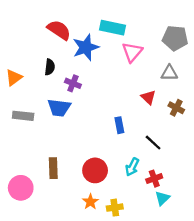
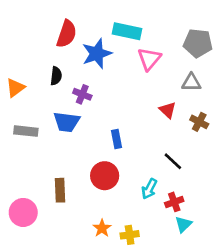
red semicircle: (59, 30) -> (67, 34), turned 75
blue rectangle: (119, 125) -> (116, 139), moved
red circle: (95, 170) -> (105, 176), moved

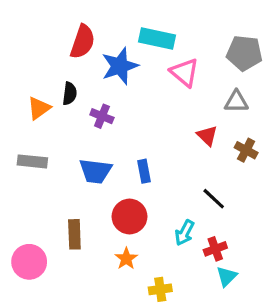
pink triangle: (149, 59) -> (185, 72), turned -30
orange triangle: (15, 88) -> (39, 108), moved
blue trapezoid: (67, 122) -> (96, 171), moved
orange star: (102, 228) -> (126, 259), moved

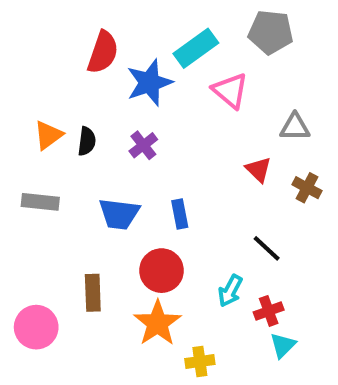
cyan rectangle: (157, 38) -> (196, 48), turned -48
gray pentagon: (244, 53) -> (271, 32), moved
black semicircle: (70, 93) -> (87, 141), moved
purple cross: (102, 116) -> (143, 145), moved, turned 30
orange star: (126, 259) -> (157, 323), size x1.6

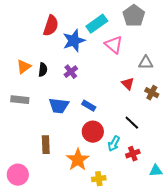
gray pentagon: (271, 32) -> (134, 16), turned 30
blue rectangle: (180, 214) -> (89, 106), turned -48
red circle: (162, 271) -> (93, 132), moved
pink circle: (36, 327) -> (18, 175), moved
cyan triangle: (283, 345) -> (156, 171), moved, turned 40

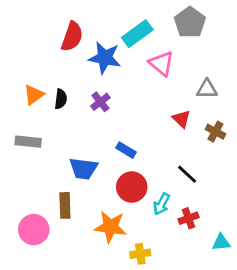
blue star: (74, 41) -> (105, 58), turned 30
blue trapezoid: (59, 106) -> (83, 169), moved
orange star: (78, 160) -> (110, 227), turned -30
pink circle: (18, 175) -> (34, 230), moved

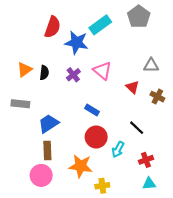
pink triangle: (162, 63) -> (102, 71), moved
blue trapezoid: (83, 169) -> (48, 124), moved, turned 140
red cross: (188, 218) -> (146, 160), moved
pink circle: (34, 230) -> (41, 175), moved
cyan triangle: (221, 242) -> (149, 184), moved

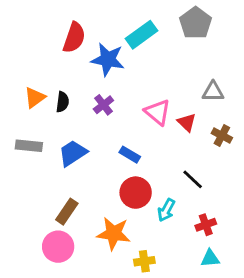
pink triangle: (102, 71) -> (158, 112), moved
blue trapezoid: (48, 124) -> (73, 153), moved
brown rectangle: (47, 151) -> (67, 212), turned 36

